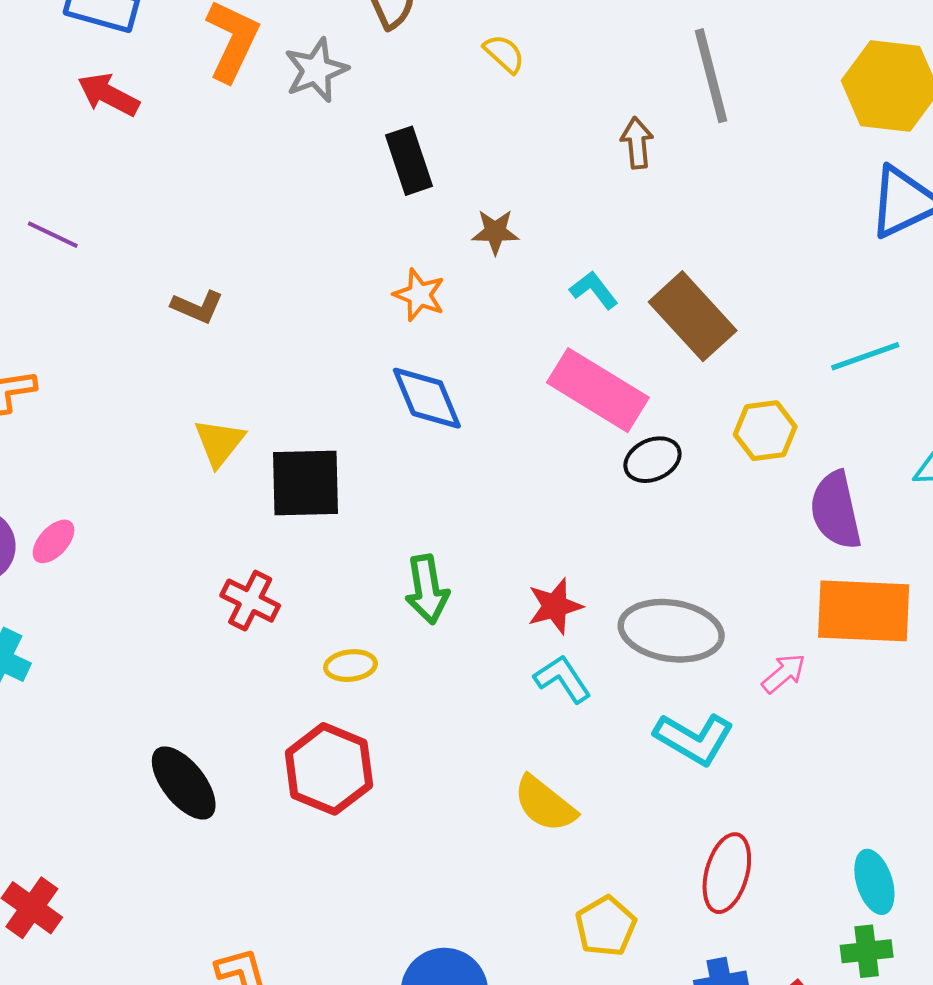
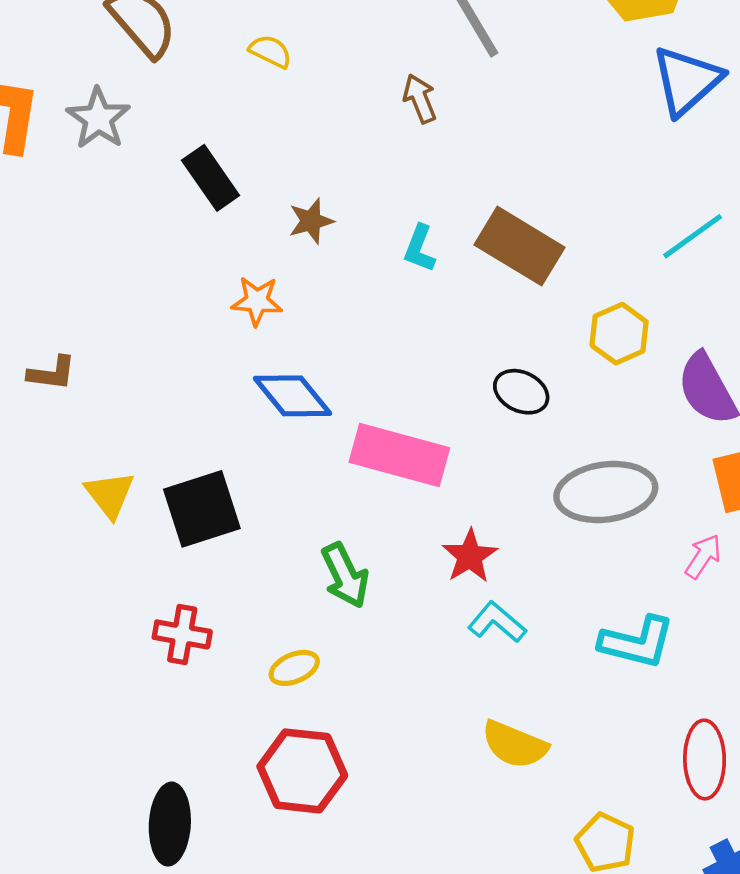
cyan L-shape: (594, 290) -> (420, 248), turned -105
pink rectangle: (598, 390) -> (399, 455), moved
black ellipse: (652, 460) -> (521, 392), turned 66
gray ellipse: (671, 631) -> (606, 492), moved
black ellipse: (184, 783) -> (170, 824), turned 58

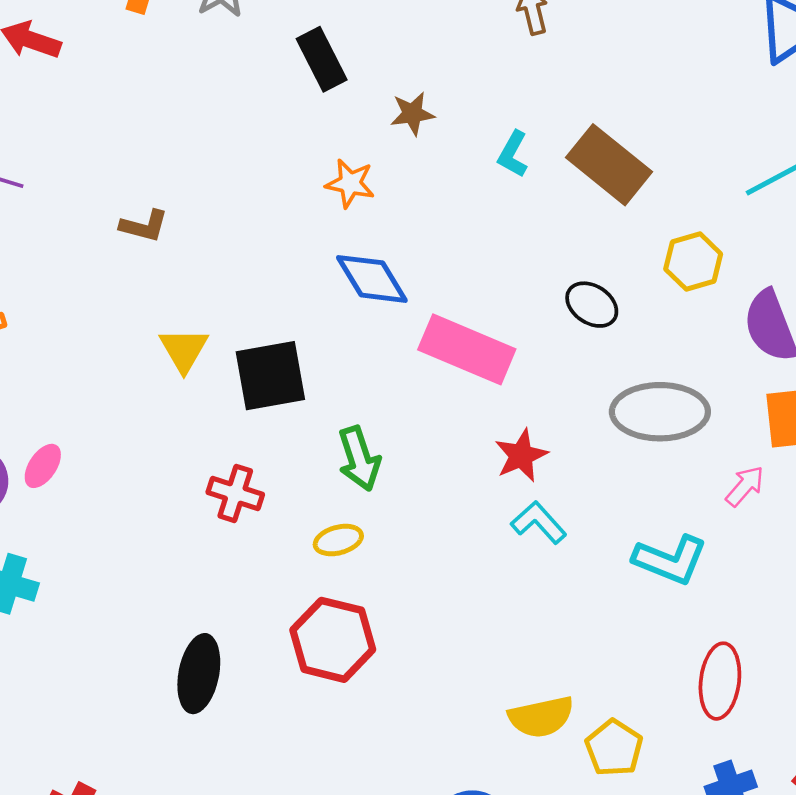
green arrow: (345, 575) -> (359, 459), moved
yellow semicircle: (515, 745) -> (541, 717), moved, turned -42

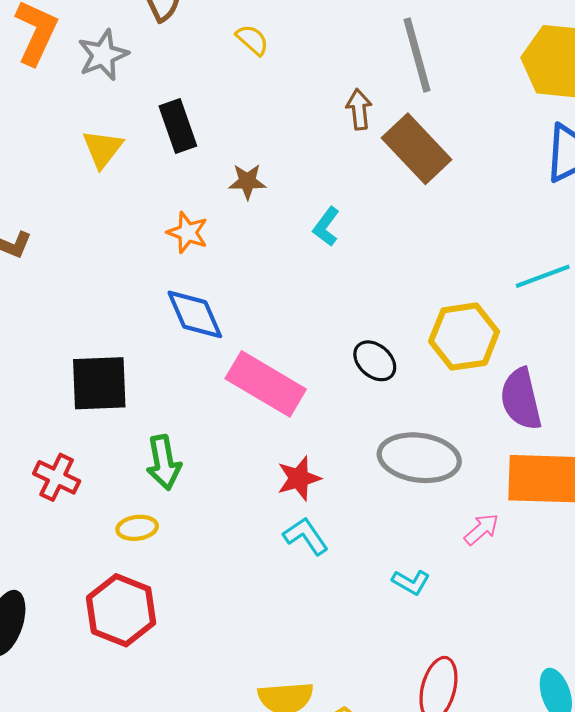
brown rectangle: (609, 165) -> (417, 149), moved
yellow hexagon: (693, 262) -> (464, 337), size x1.4
yellow triangle: (184, 350) -> (103, 149), moved
cyan L-shape: (670, 560) -> (411, 582), size x0.6

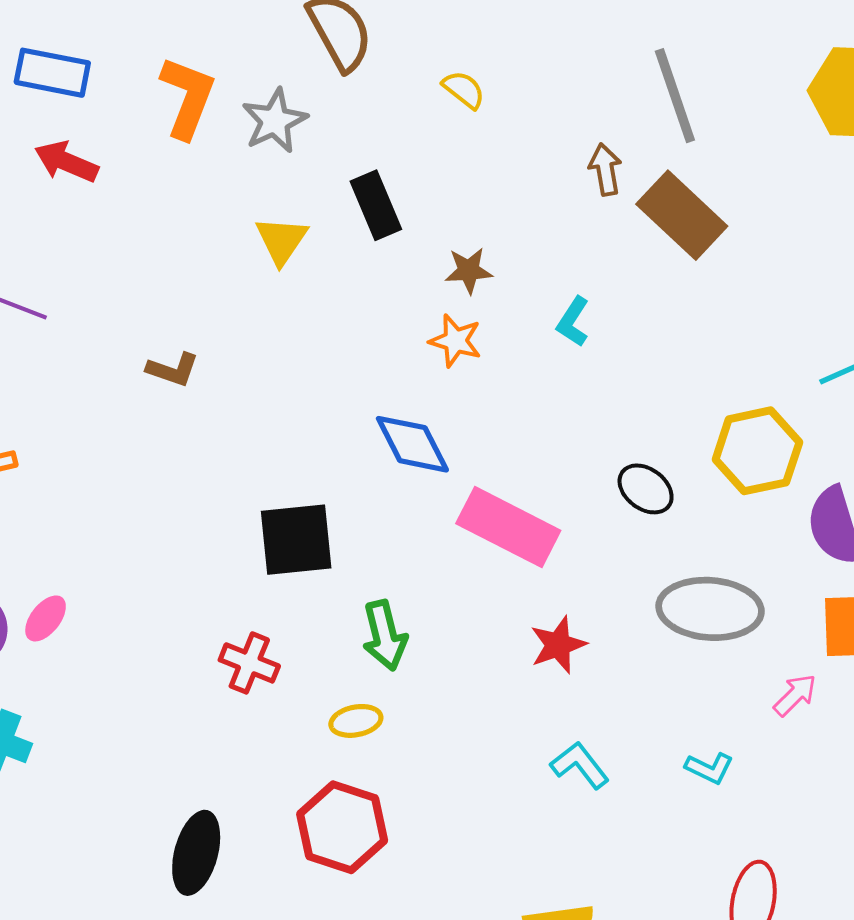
orange star: (188, 232) -> (455, 341), moved
cyan L-shape: (306, 536) -> (580, 765), moved

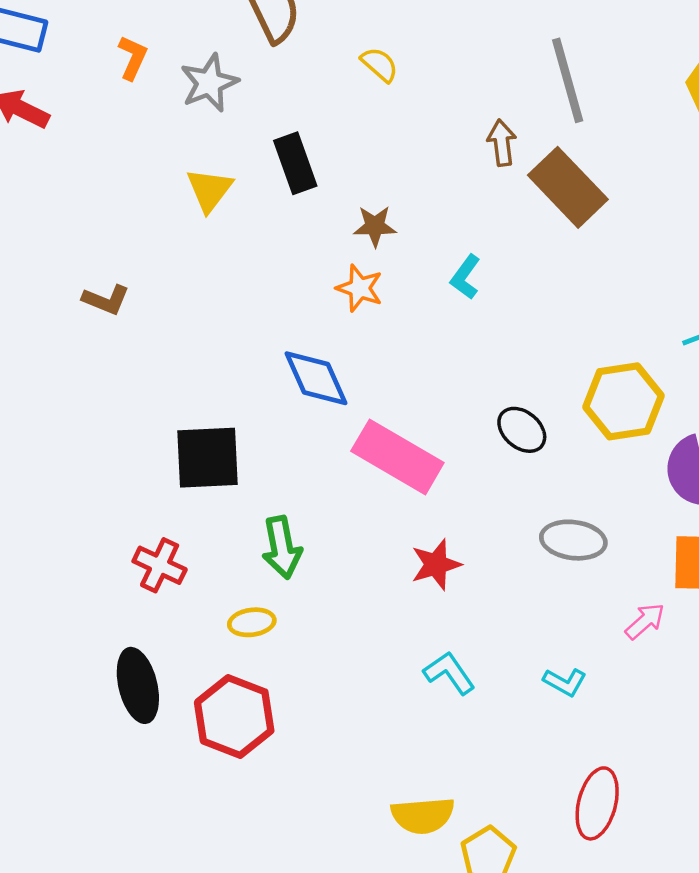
orange L-shape: (188, 97) -> (133, 58), size x0.6
gray ellipse: (710, 609) -> (573, 540), size x0.7
black ellipse: (196, 853) -> (138, 685), moved, turned -32

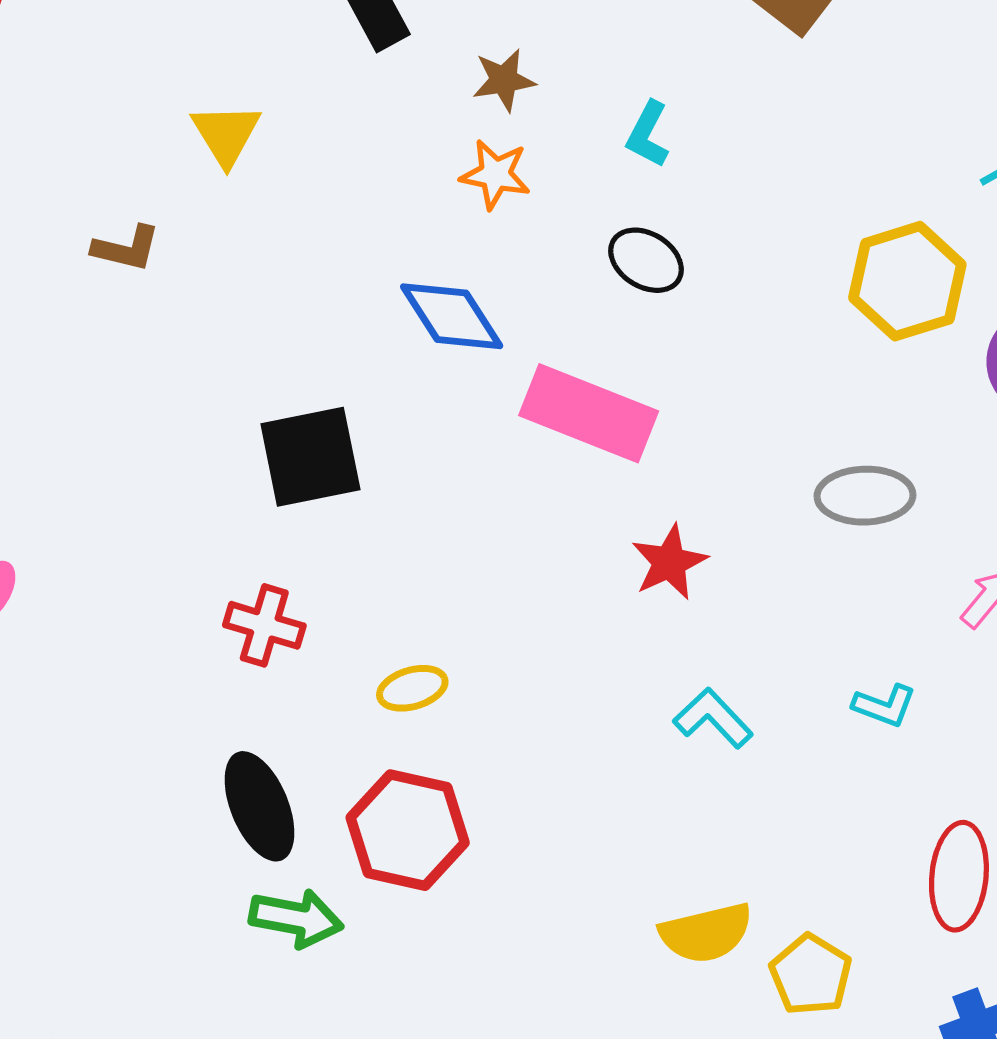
yellow triangle: (209, 190) -> (226, 134), moved
black ellipse: (522, 430) -> (646, 260), moved
green arrow: (282, 548) -> (296, 918), moved, turned -60

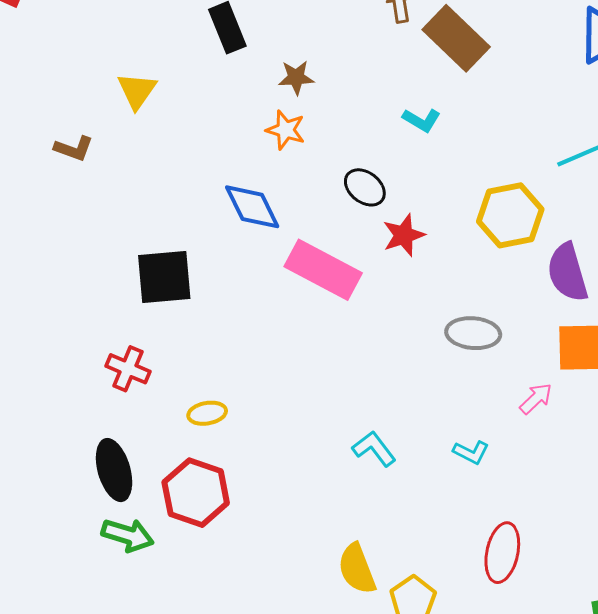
cyan L-shape: (648, 134) -> (422, 120), moved, turned -93
red star: (669, 562) -> (404, 235), moved
yellow semicircle: (706, 933) -> (357, 569), turned 76

